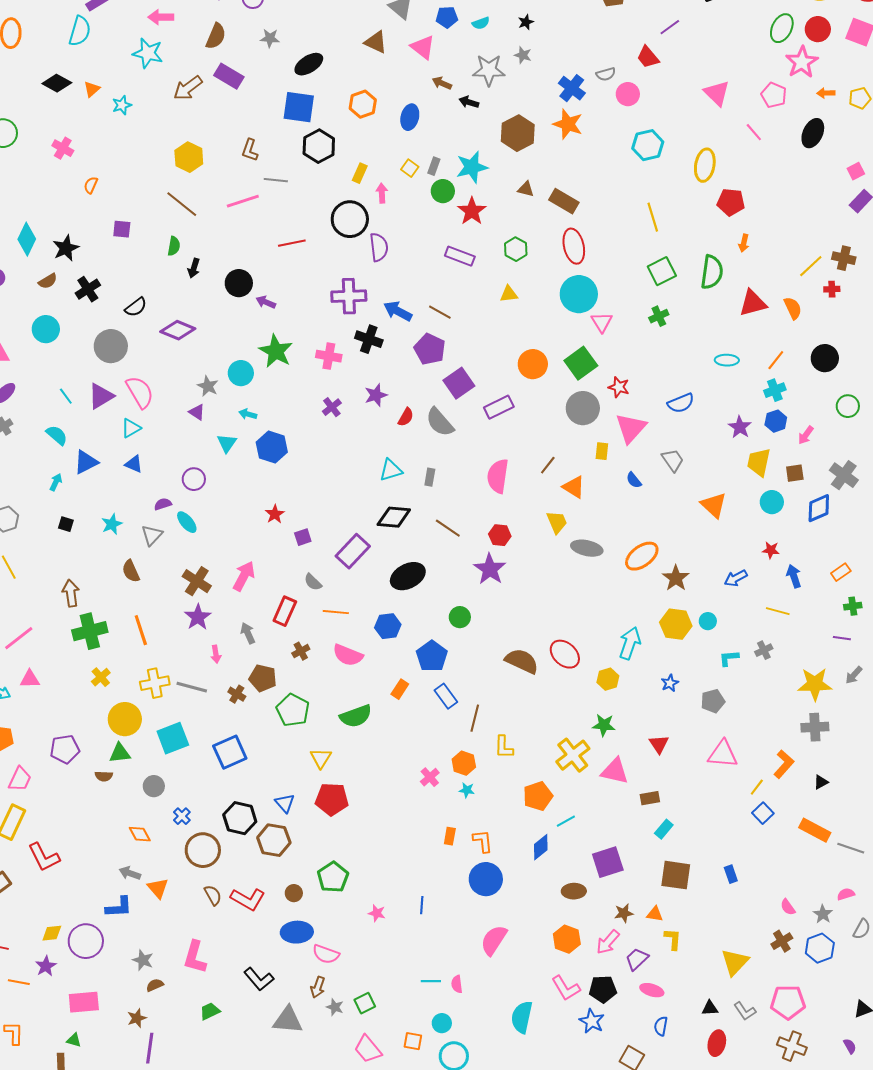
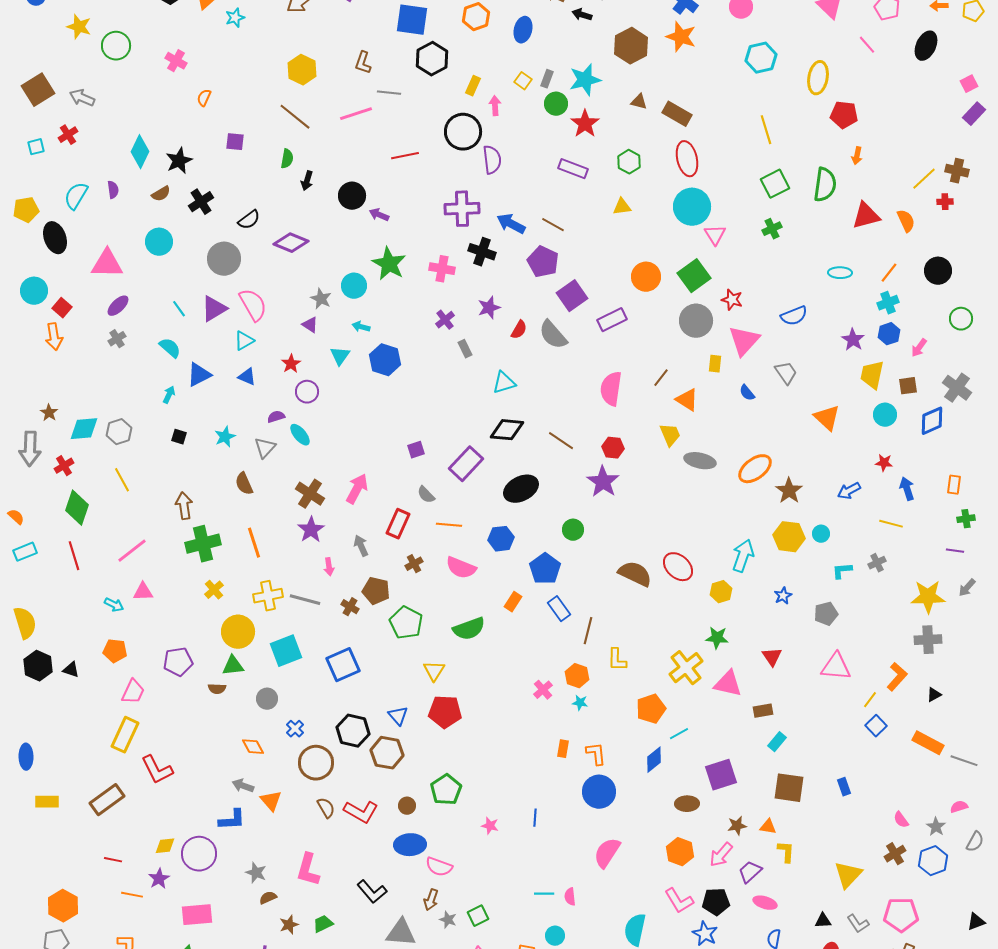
gray rectangle: (430, 477) -> (465, 349), moved, turned -36
red star: (275, 514) -> (291, 364), moved
orange rectangle: (841, 572) -> (954, 485), turned -48
brown star: (137, 1018) -> (289, 925), moved

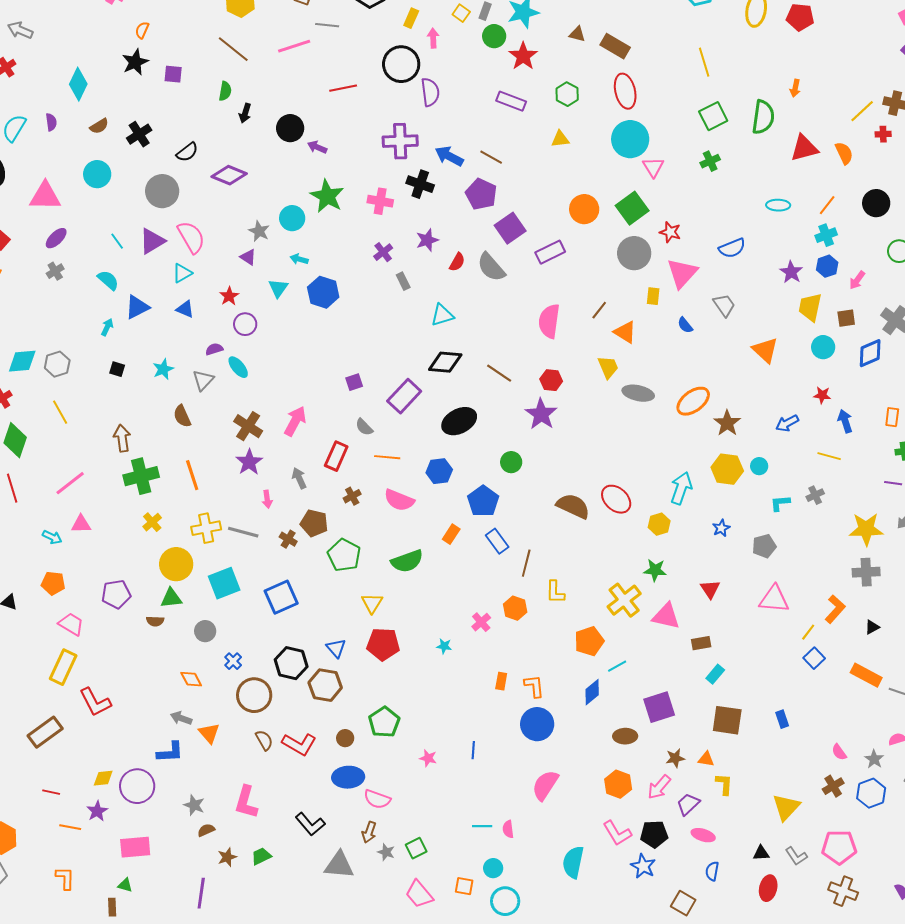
red pentagon: (844, 115) -> (800, 17), moved
black star: (179, 161) -> (135, 62), moved
pink trapezoid: (133, 692) -> (71, 624), turned -84
cyan star: (580, 703) -> (444, 646), moved

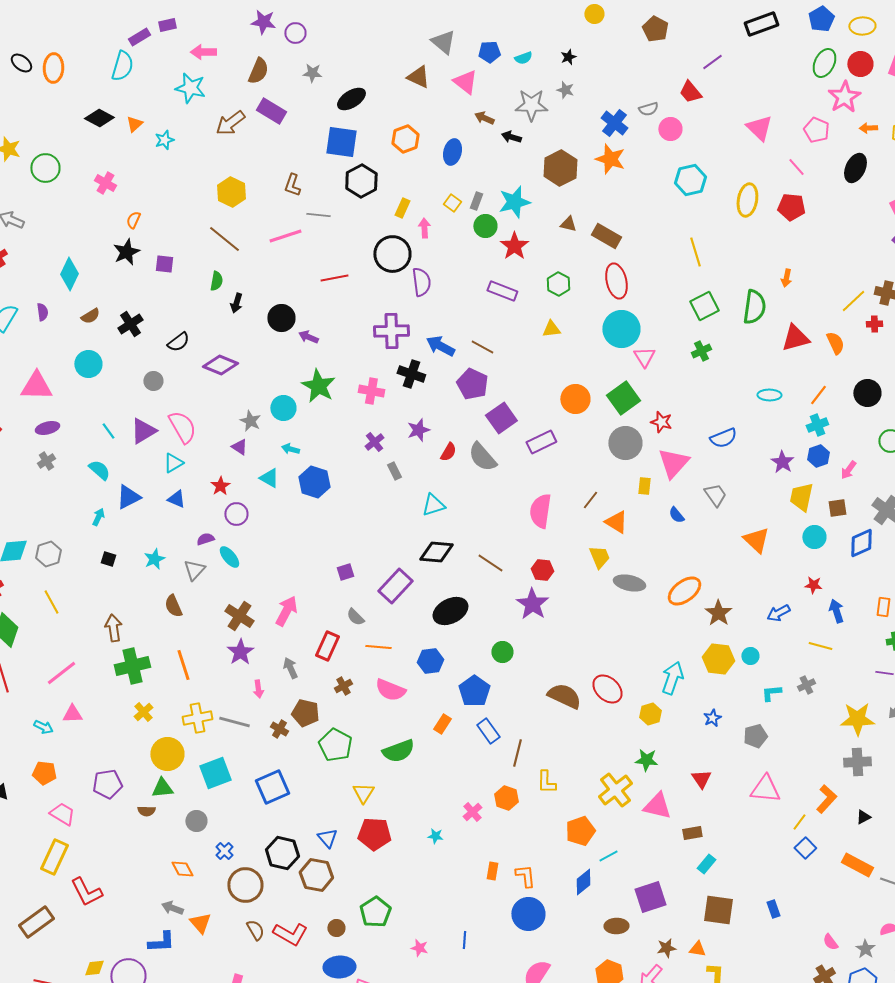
gray circle: (162, 191) -> (153, 381), size x0.6
purple ellipse: (56, 238) -> (47, 428), turned 30
cyan triangle: (278, 288) -> (269, 478), turned -35

